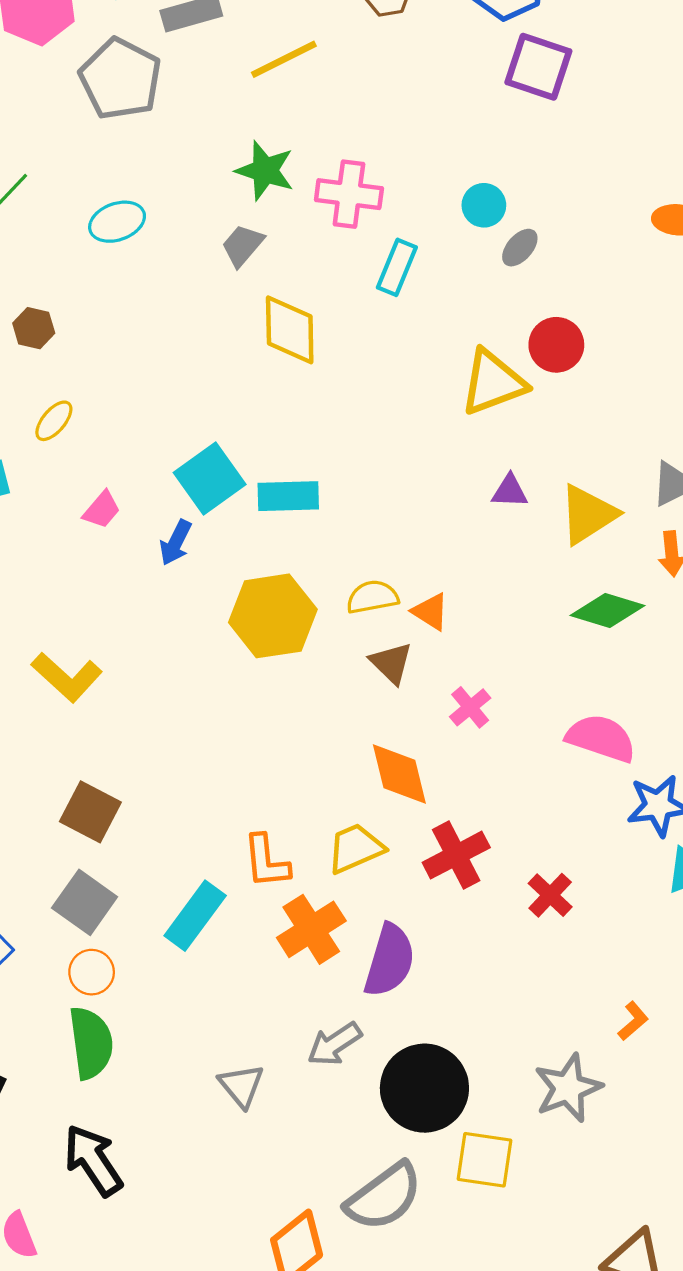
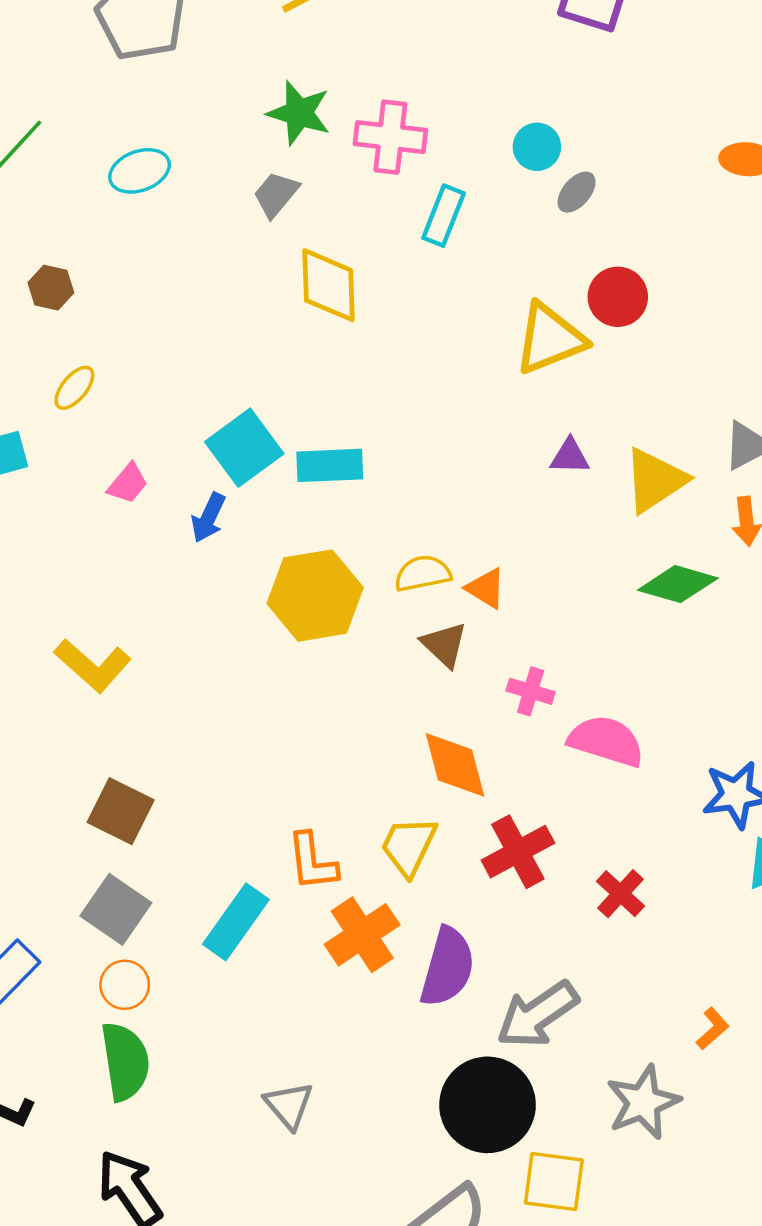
pink cross: (470, 707) -> (531, 691), turned -33
pink semicircle: (601, 738) -> (606, 741), moved
yellow trapezoid: (355, 848) -> (409, 846), turned -40
gray arrow: (334, 1044) -> (537, 1015), moved, size x1.4

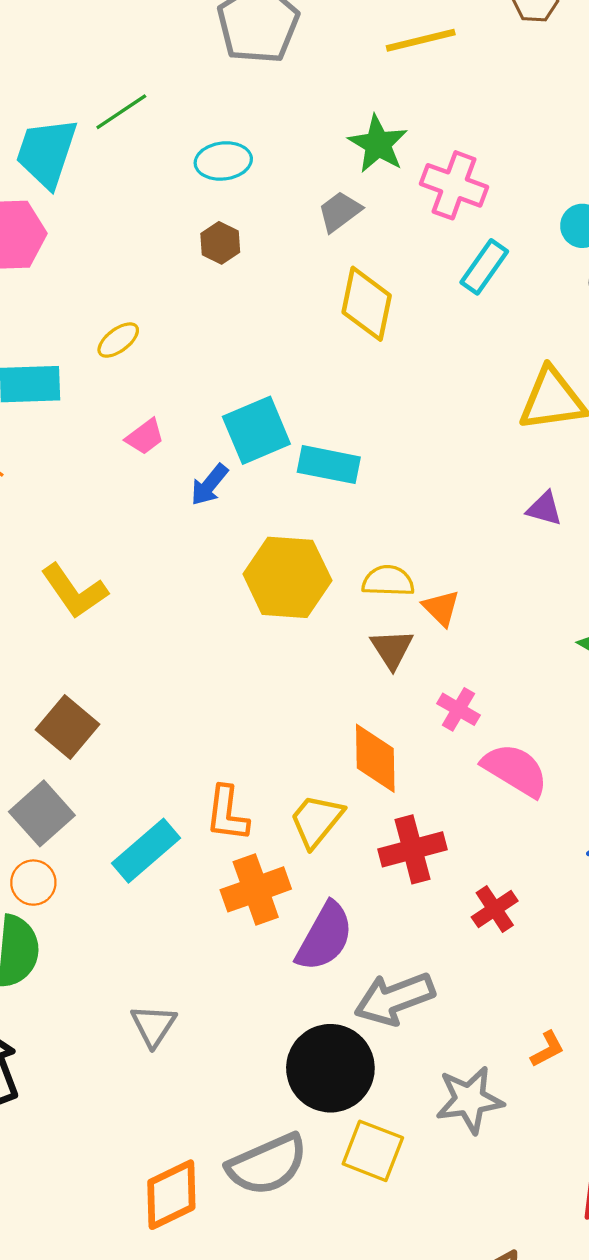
brown hexagon: (51, 288) -> (220, 243), moved

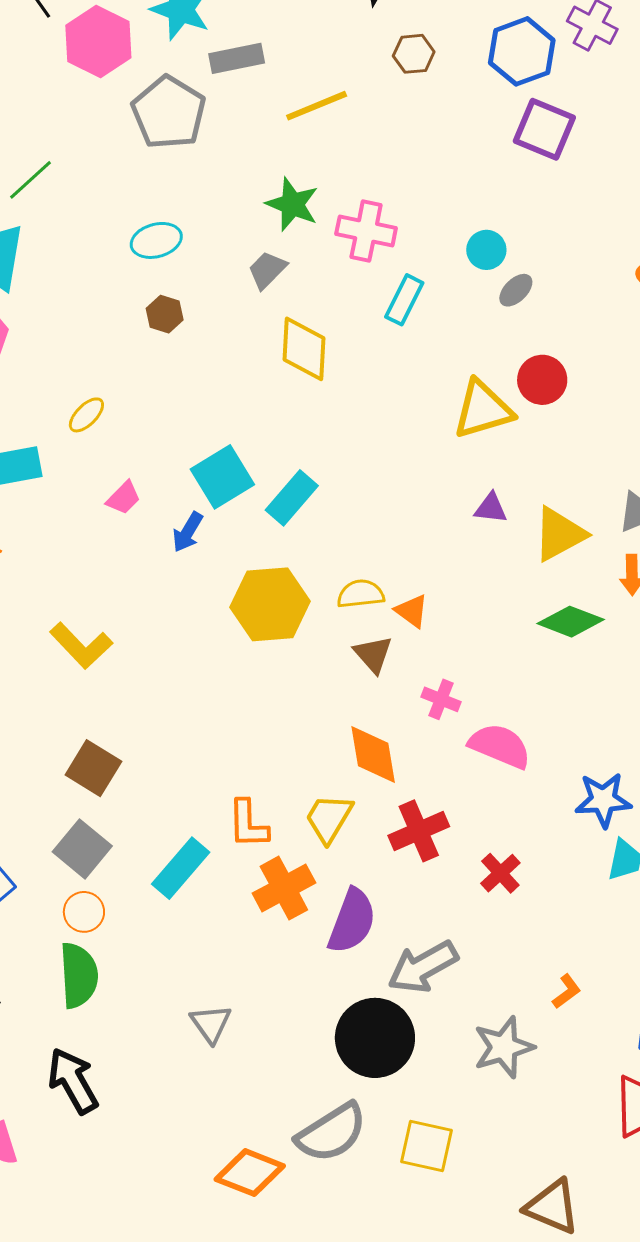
green line: (121, 112) -> (30, 180), moved
cyan rectangle: (329, 465) -> (292, 498), turned -52
yellow square: (373, 1151) -> (426, 1146), moved
orange diamond: (171, 1195) -> (250, 1173), turned 56

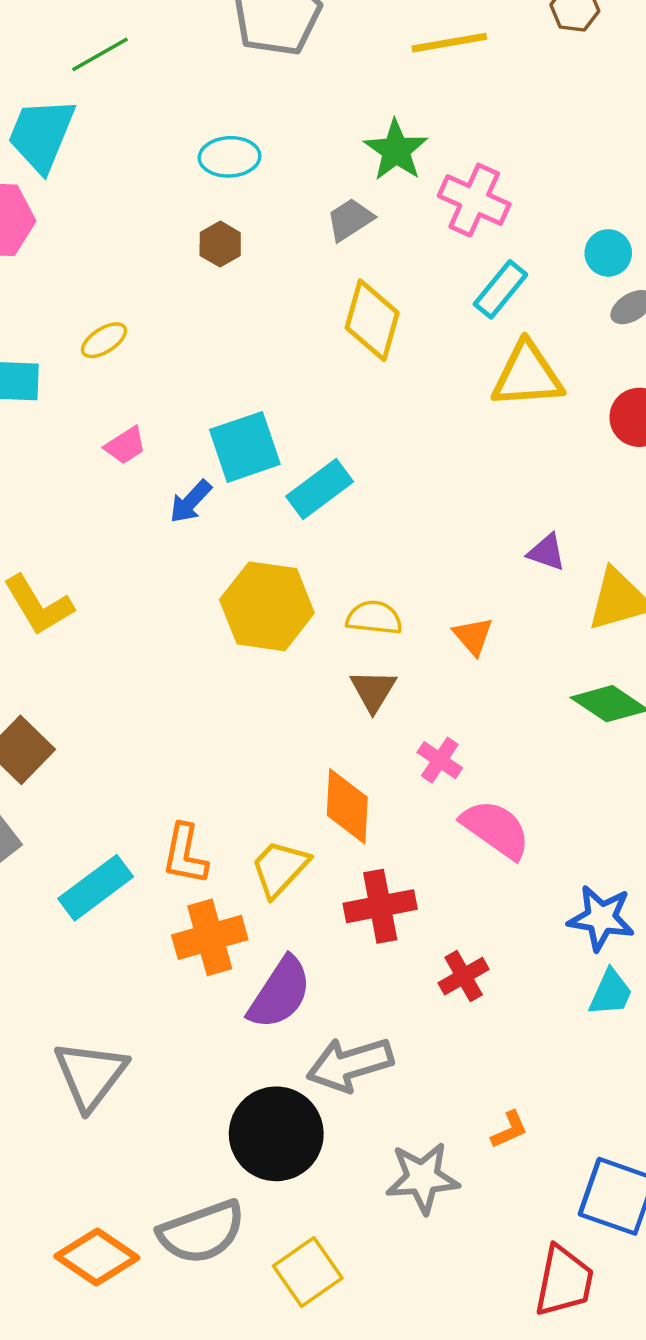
yellow triangle: (483, 409) -> (527, 375), moved
orange triangle: (412, 611) -> (473, 636), moved
gray triangle: (211, 1024) -> (90, 1075), size x1.5
yellow square: (426, 1146) -> (308, 1272), turned 30

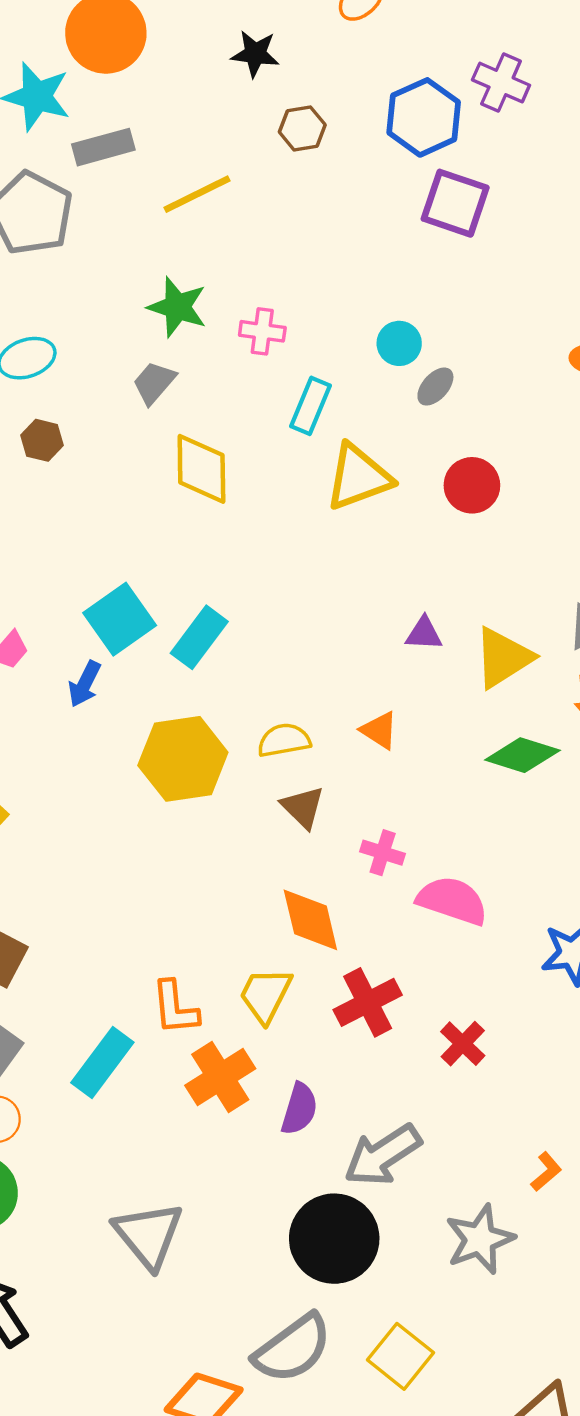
pink cross: (474, 200) -> (262, 331), size x0.7
purple semicircle: (280, 993) -> (299, 1109), size x0.7

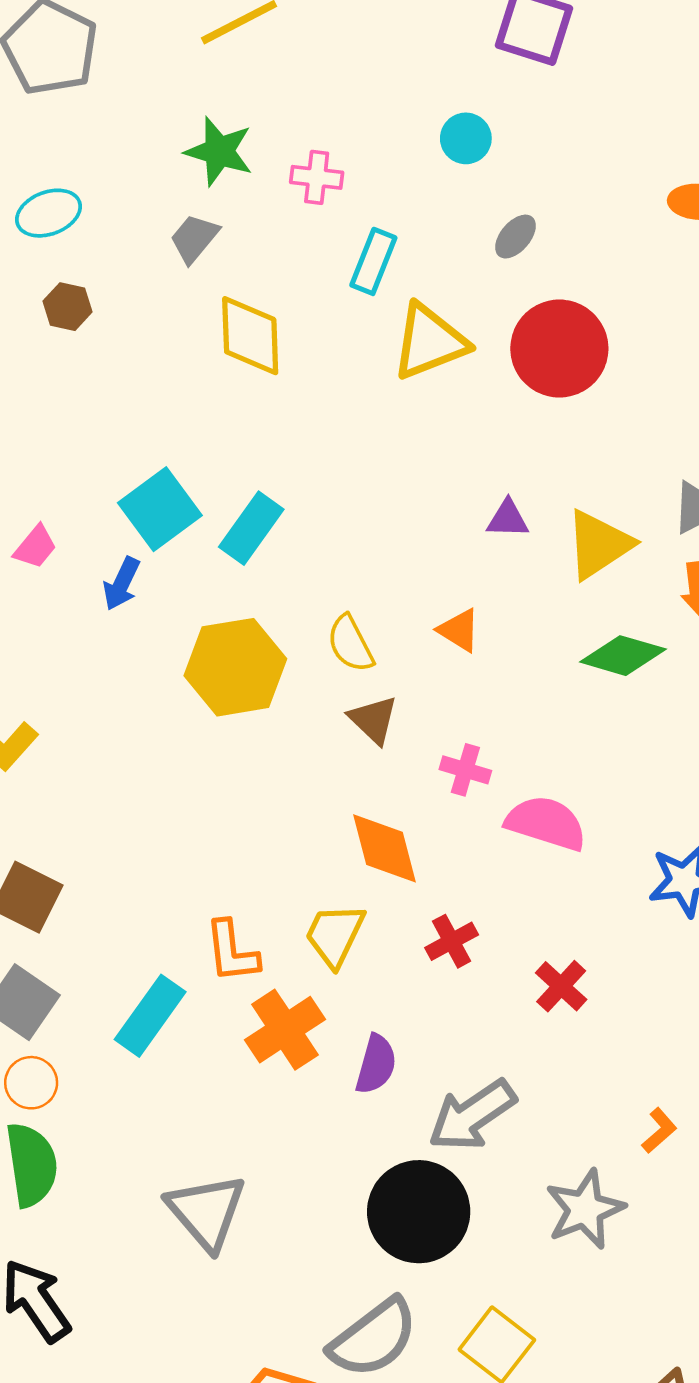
cyan circle: (399, 343) -> (466, 138), moved
red circle: (472, 485) -> (559, 349), size x1.5
yellow semicircle: (284, 740) -> (350, 644), turned -106
red cross: (368, 1002) -> (452, 941), size x0.7

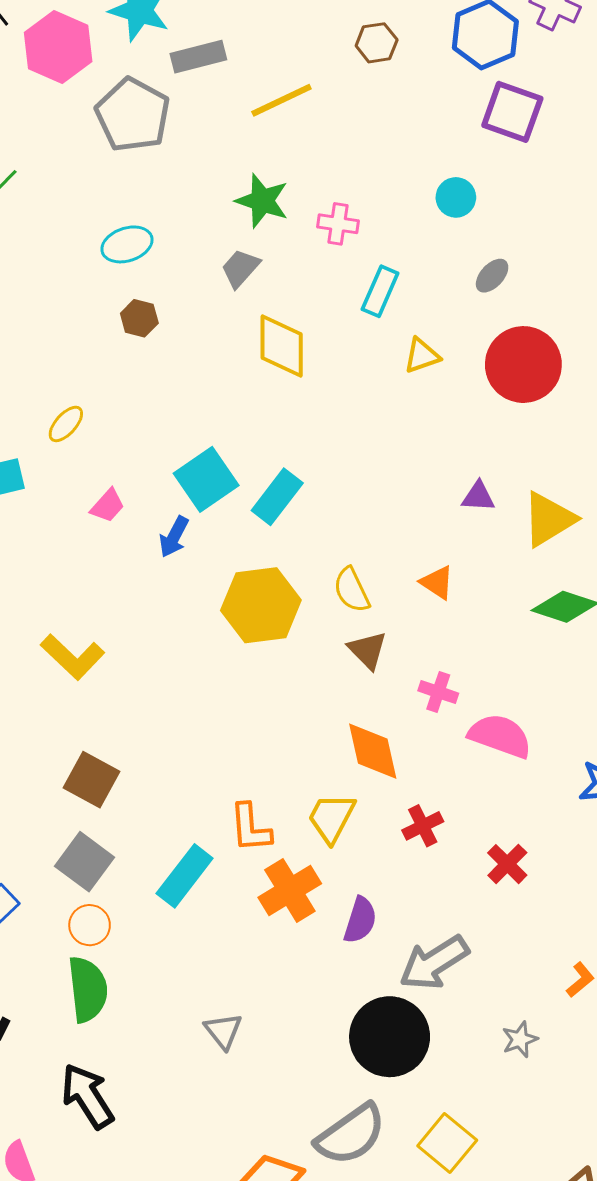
yellow triangle: (429, 342) -> (422, 356), size x0.6
gray star: (585, 1209) -> (520, 1039), size x0.6
gray triangle: (206, 1212) -> (223, 1031), size x0.6

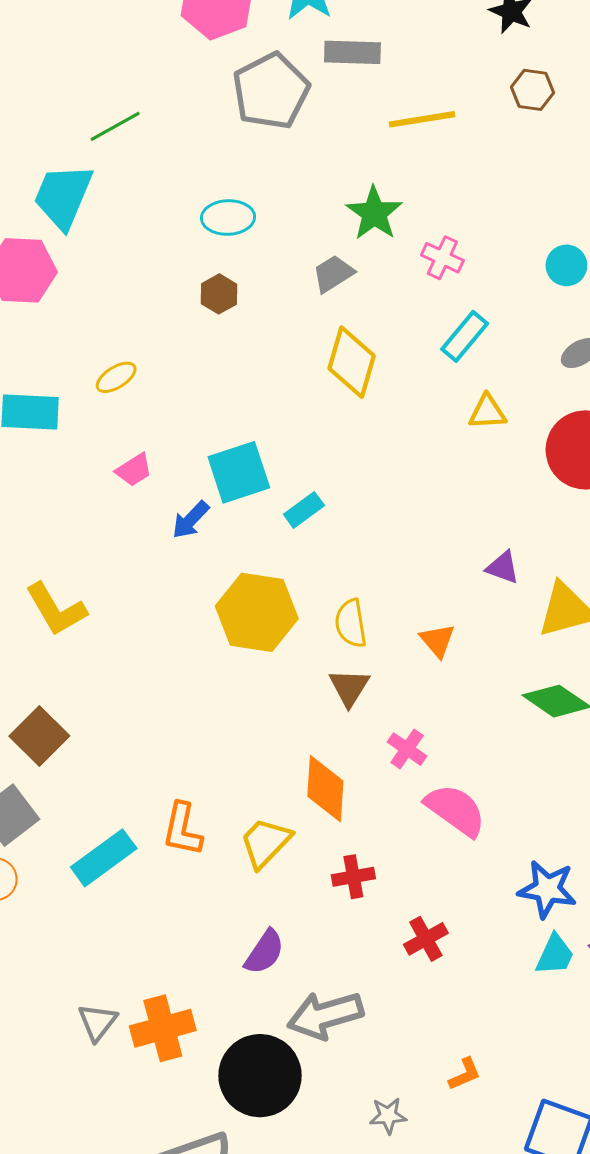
cyan rectangle: (277, 497) -> (304, 510), size x0.7
orange cross: (290, 890) -> (163, 1028), moved

